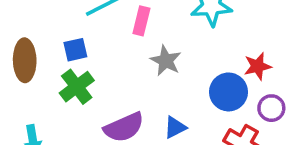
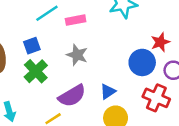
pink rectangle: (141, 21) -> (76, 20), turned 72
gray star: (166, 61) -> (77, 55), moved

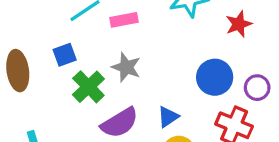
red star: (160, 42) -> (239, 24), moved
green cross: (36, 71) -> (88, 87), moved

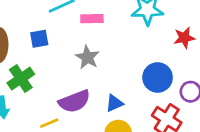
green cross: (88, 87) -> (21, 79), moved

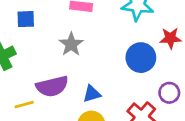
blue circle: (158, 77) -> (141, 58), moved

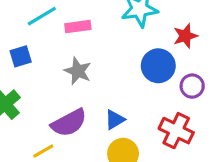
purple circle: (169, 93) -> (192, 86), moved

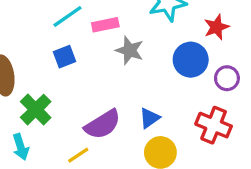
blue square: (21, 56) -> (65, 57), moved
gray star: (78, 71) -> (130, 50), moved

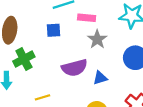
blue triangle: (150, 118) -> (100, 78), moved
purple semicircle: (103, 124) -> (74, 68), moved

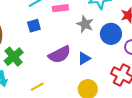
gray star: (97, 39) -> (85, 24), moved

